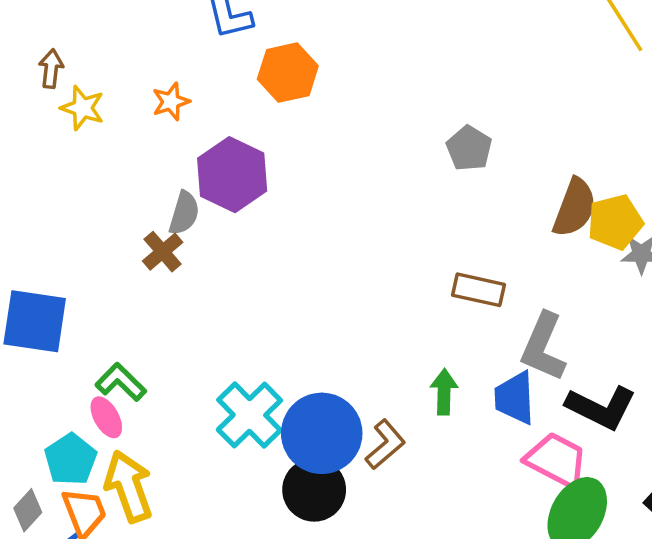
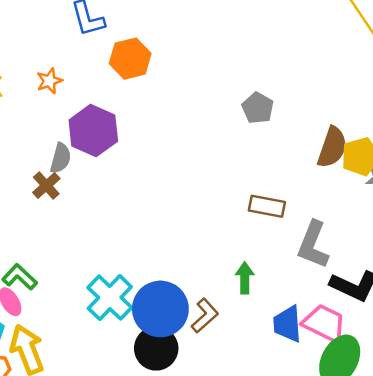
blue trapezoid: (515, 398) -> (287, 324), moved

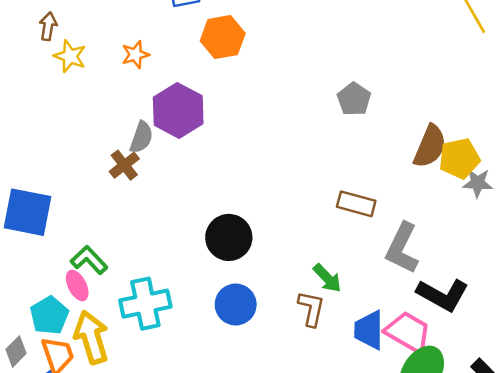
green arrow: (245, 278) -> (327, 278), turned 132
cyan cross: (110, 298) -> (145, 304), moved, turned 30
blue circle: (160, 309) -> (236, 305), size x0.7
brown L-shape: (205, 316) -> (311, 309), moved, turned -40
black circle: (156, 348) -> (229, 237), moved

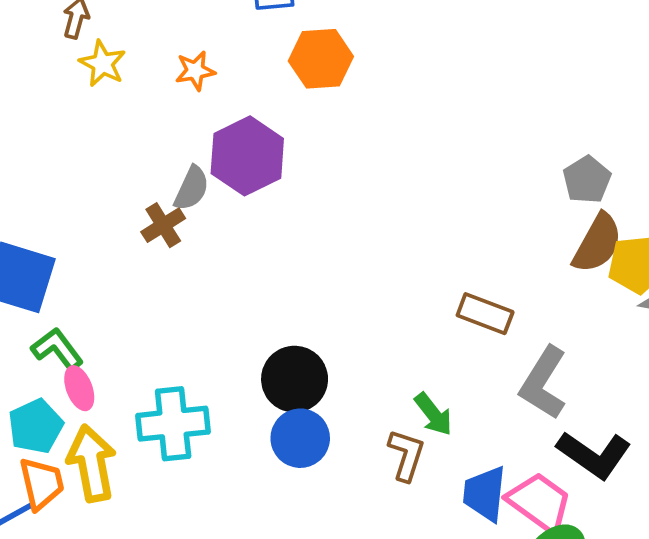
gray pentagon: (354, 99) -> (587, 180), moved
black circle: (229, 237) -> (295, 379), moved
green L-shape: (89, 260) -> (57, 349), moved

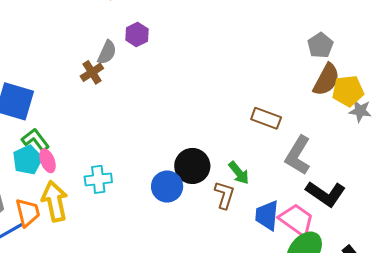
purple hexagon: (247, 156) -> (137, 34), size x0.6
black circle: (295, 379) -> (192, 166), moved
cyan cross: (173, 424) -> (98, 179), size x0.7
cyan pentagon: (36, 426) -> (27, 160), moved

